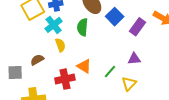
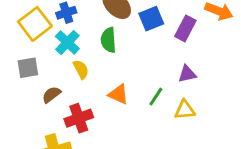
blue square: (115, 17) -> (151, 19), turned 30
gray square: (15, 73) -> (28, 68), moved
red cross: (65, 79) -> (79, 118), moved
yellow triangle: (129, 84) -> (185, 110), turned 49

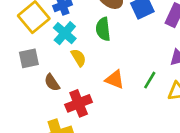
brown semicircle: (51, 95) -> (52, 83), turned -84

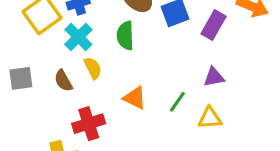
gray square: (29, 58) -> (21, 78), moved
brown semicircle: (52, 83) -> (63, 81), moved

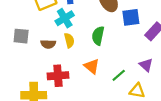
green semicircle: (125, 36) -> (98, 36), moved
purple triangle: (214, 77) -> (146, 65), turned 40
brown semicircle: (63, 81) -> (48, 44), turned -72

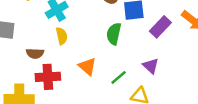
green semicircle: (98, 36) -> (114, 34), moved
brown semicircle: (48, 44) -> (35, 53), moved

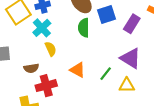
green semicircle: (114, 34) -> (84, 28), moved
purple triangle: (151, 66) -> (131, 58), size x1.5

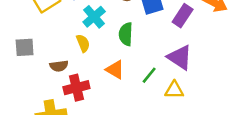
cyan cross: (42, 28) -> (94, 17), moved
green semicircle: (84, 28) -> (126, 34), moved

